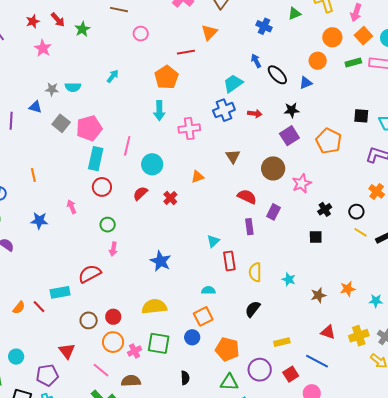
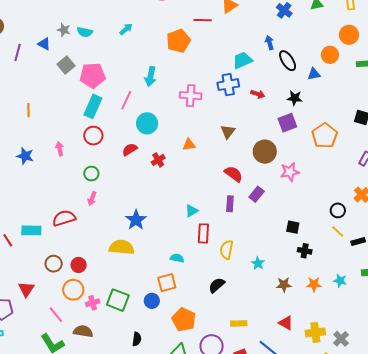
cyan arrow: (159, 111) -> (151, 76), moved
black cross: (325, 209) -> (305, 251), moved, turned 32
cyan star: (376, 301) -> (340, 281), moved
yellow semicircle: (154, 307) -> (122, 247), moved

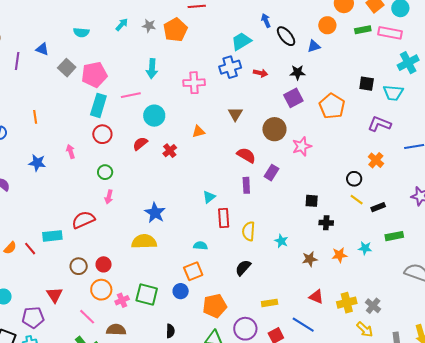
gray star: (64, 30) -> (149, 26), moved
pink line: (126, 100) -> (131, 95), turned 60
orange pentagon: (184, 320) -> (215, 306), turned -30

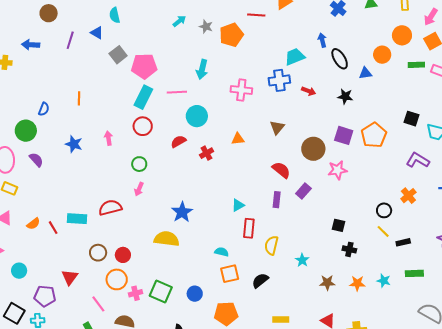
cyan semicircle: (81, 32) -> (115, 15), moved, turned 63
purple square: (293, 98) -> (344, 135), moved, turned 36
orange square: (193, 271) -> (230, 274), moved

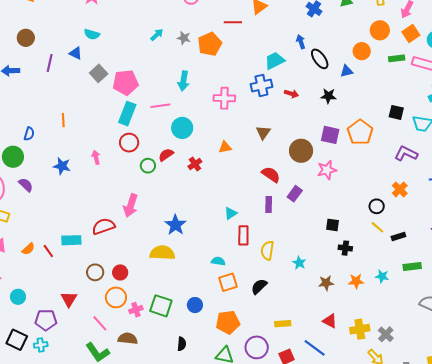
cyan semicircle: (115, 15) -> (92, 34), turned -56
green circle: (139, 164) -> (148, 166), moved
pink arrow: (139, 189) -> (131, 206), size x1.6

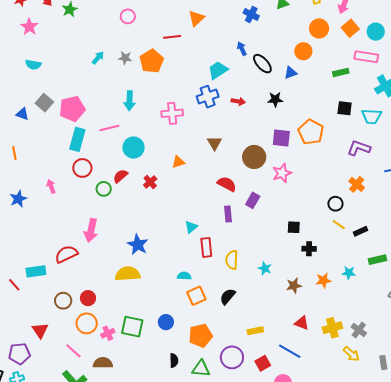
blue triangle: (76, 53) -> (22, 114), moved
green rectangle: (397, 58) -> (341, 72), moved
blue star: (62, 166) -> (18, 199), turned -30
black semicircle: (182, 344) -> (174, 360), moved

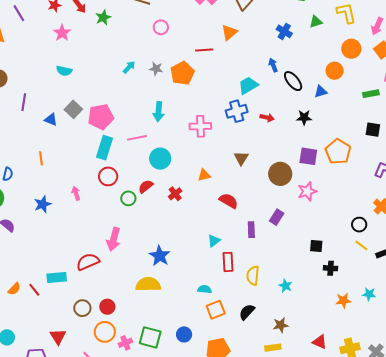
red semicircle: (227, 184) -> (229, 201), moved
brown star: (294, 286) -> (281, 325), moved

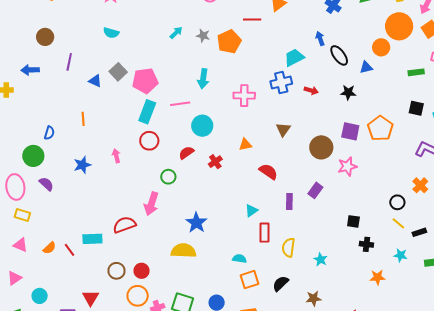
orange circle: (351, 49) -> (399, 26), size x1.4
green circle: (128, 198) -> (168, 177), moved
cyan star: (369, 294) -> (400, 255), moved

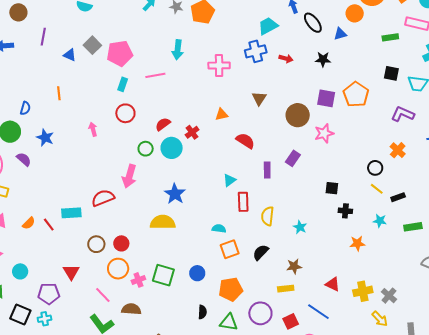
cyan rectangle: (147, 112) -> (123, 84), size x0.6
cyan circle: (202, 126) -> (172, 148), moved
blue star: (82, 165) -> (45, 138), moved, turned -30

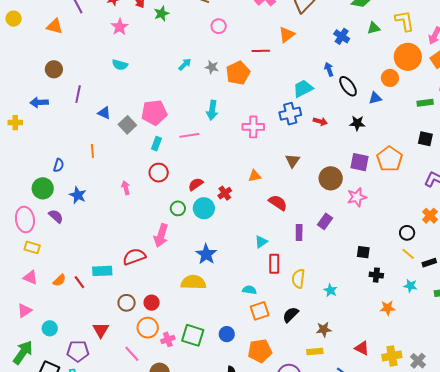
gray square: (92, 45) -> (127, 125), moved

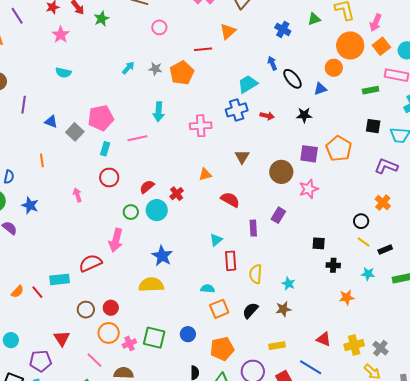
brown star: (324, 329) -> (283, 309), moved

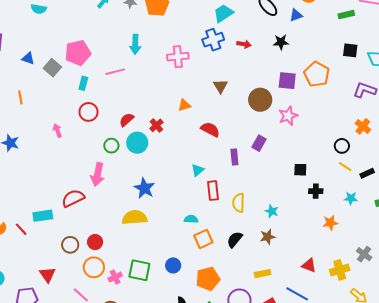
gray cross: (380, 348) -> (364, 254), moved

